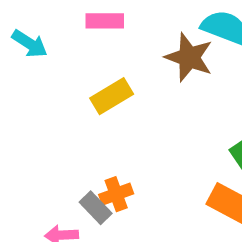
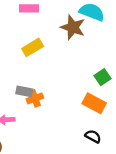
gray rectangle: (96, 208) -> (24, 91), moved, turned -35

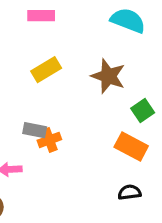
brown star: (73, 27) -> (108, 76), moved
black semicircle: (93, 136) -> (130, 192), turned -35

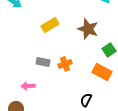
orange cross: (49, 140) -> (65, 64), moved
black semicircle: (130, 192) -> (86, 100), moved, turned -56

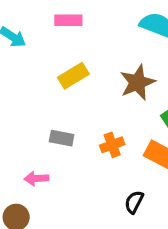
brown star: (88, 29) -> (137, 83), turned 30
orange cross: (65, 64) -> (112, 145), moved

